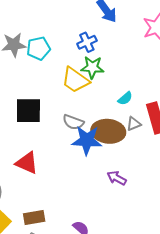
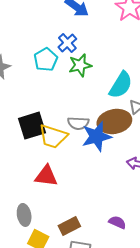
cyan pentagon: (39, 48) -> (46, 60), moved
yellow trapezoid: (75, 80) -> (53, 136), moved
cyan semicircle: (125, 98) -> (121, 85), size x1.8

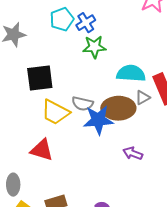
cyan pentagon: (46, 60) -> (62, 19), moved
cyan semicircle: (121, 85) -> (131, 73), turned -128
black square: (32, 126) -> (40, 78), moved

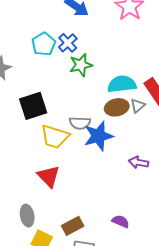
brown ellipse: (118, 108) -> (117, 107), moved, size x0.7
red triangle: (42, 150) -> (49, 176), turned 40

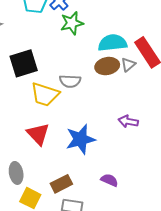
blue star: (98, 136) -> (81, 139), moved

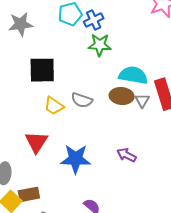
gray triangle: (128, 65) -> (142, 101), turned -35
yellow trapezoid: (45, 94) -> (54, 106), size x0.7
brown rectangle: (61, 184) -> (29, 194), moved

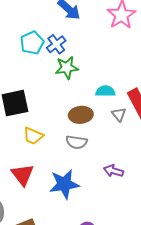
cyan semicircle: (133, 75) -> (105, 91), size x0.7
brown ellipse: (122, 96) -> (81, 115), moved
gray semicircle: (82, 100) -> (77, 142), moved

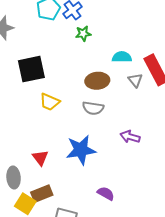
green star: (67, 68) -> (83, 34), size x0.7
red triangle: (23, 175) -> (40, 158), moved, size x0.7

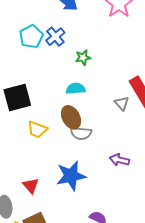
green star: (83, 34) -> (83, 57), moved
cyan semicircle: (122, 57) -> (76, 89), moved
brown ellipse: (97, 81) -> (71, 117), moved, turned 70

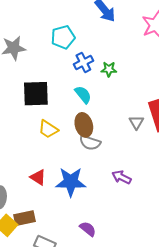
blue cross: (55, 37) -> (83, 63), moved
cyan semicircle: (76, 89) -> (83, 95), moved, turned 42
red triangle: (31, 186) -> (38, 177), moved, turned -30

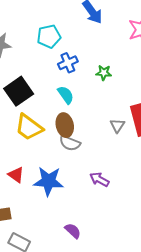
green star: (109, 69) -> (104, 73), moved
black square: (36, 94) -> (19, 91), turned -36
yellow trapezoid: (48, 129) -> (29, 127), size x1.4
purple semicircle: (88, 229) -> (73, 231), moved

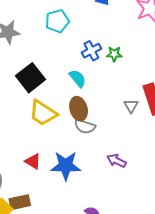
blue cross: (68, 63) -> (91, 51), moved

